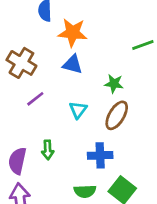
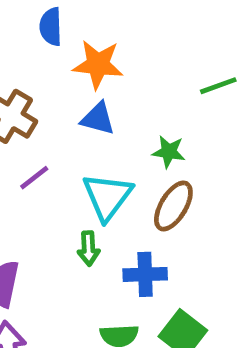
cyan triangle: (78, 110) -> (107, 197), size x1.6
green arrow: (48, 150) -> (89, 248), moved

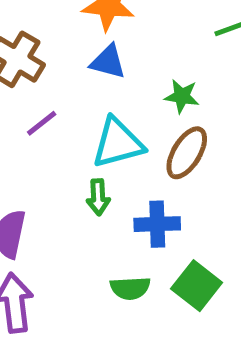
cyan triangle: (107, 197) -> (118, 143), turned 38

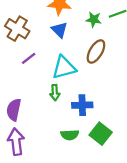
blue triangle: (108, 62) -> (59, 30), turned 30
green star: (182, 96) -> (94, 20), moved
brown ellipse: (187, 153) -> (96, 51), moved

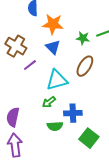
purple line: (29, 58) -> (30, 65), moved
green arrow: (55, 93) -> (49, 102), turned 56
green semicircle: (70, 135) -> (55, 126), moved

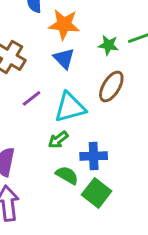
purple line: (30, 65) -> (32, 98), moved
green semicircle: (55, 126) -> (67, 175), turned -147
green square: (89, 138) -> (97, 193), moved

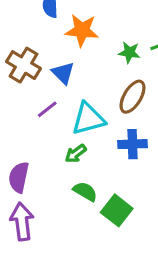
blue triangle: (64, 58) -> (63, 73), moved
blue cross: (94, 156) -> (133, 144), moved

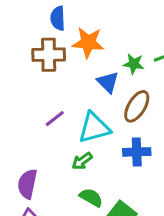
brown cross: (24, 65) -> (49, 55), moved, turned -32
blue triangle: (63, 73) -> (108, 82), moved

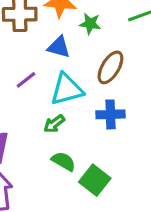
green star: (134, 64) -> (90, 24), moved
blue triangle: (108, 82) -> (59, 47), moved, turned -30

